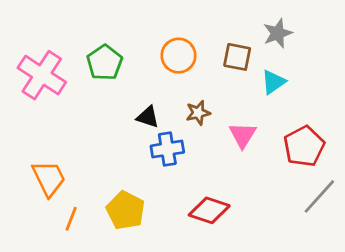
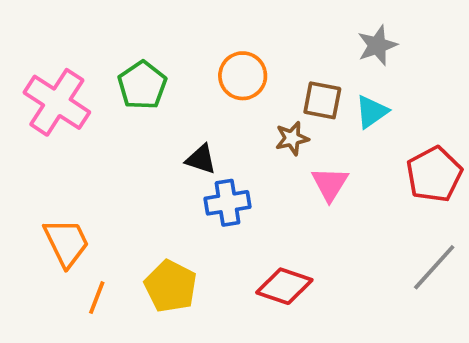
brown square: (237, 57) -> (322, 100), moved
brown star: (198, 113) -> (292, 138), moved
red pentagon: (304, 146) -> (434, 174), moved

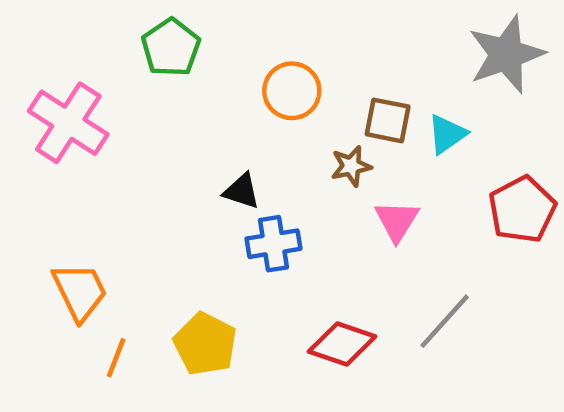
gray star: (377, 45) -> (506, 54), moved, size x1.6
green pentagon: (142, 85) -> (171, 47), moved
gray line: (434, 267) -> (445, 321), moved

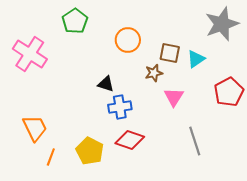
gray line: (445, 321) -> (195, 141), turned -60
red diamond: (342, 344) -> (130, 140), moved

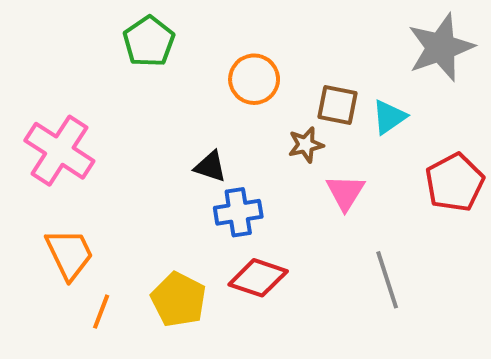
pink cross: (30, 54) -> (59, 151), moved

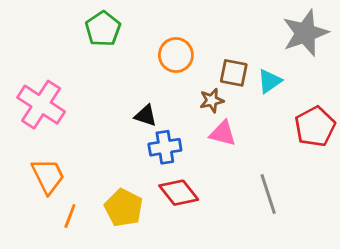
pink triangle: (345, 192) -> (223, 133), moved, turned -48
red diamond: (258, 278) -> (179, 193), turned 33

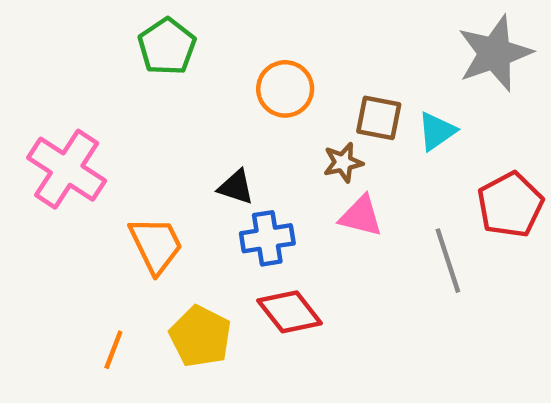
orange trapezoid: (48, 176) -> (156, 245), moved
gray line: (268, 194) -> (448, 261), moved

